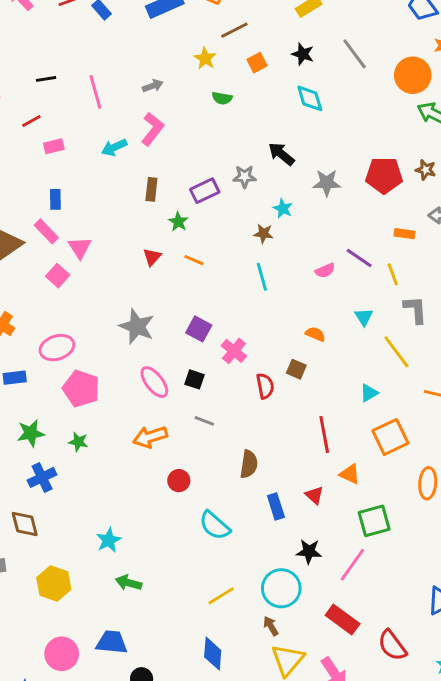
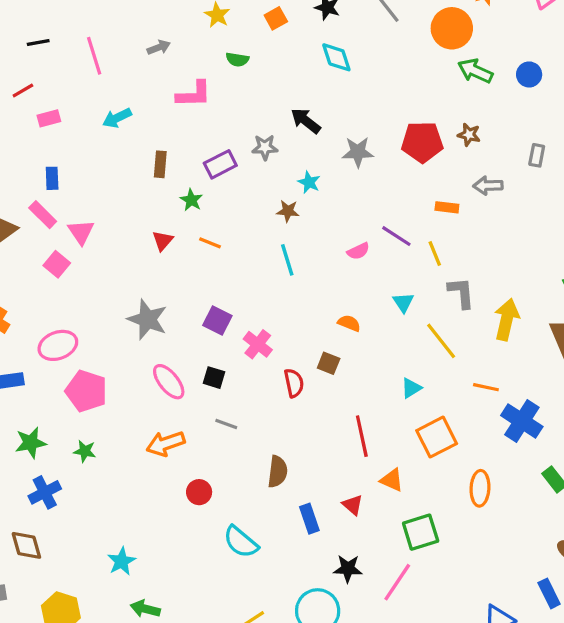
pink L-shape: (153, 129) -> (194, 94), moved, turned 52

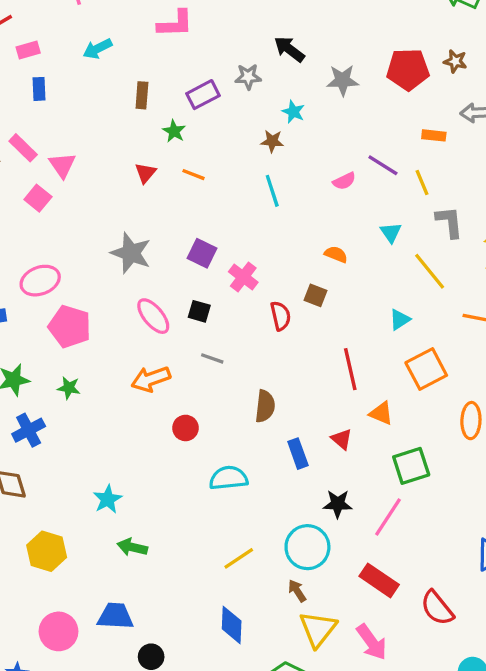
blue rectangle: (52, 178) -> (39, 89), moved
cyan semicircle: (241, 542) -> (228, 478), turned 135

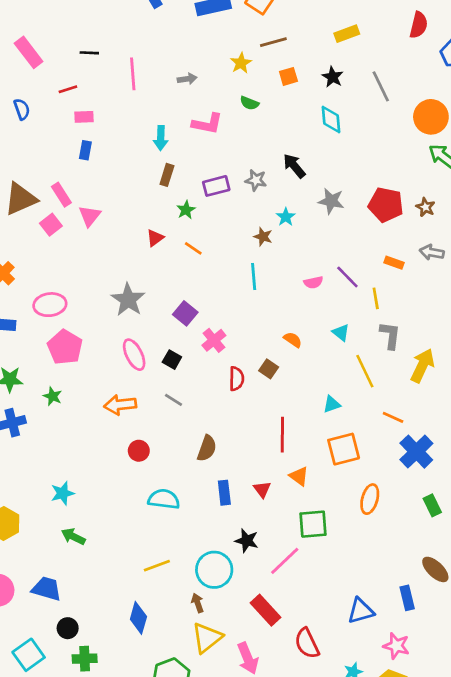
cyan arrow: (97, 49) -> (161, 138), moved, turned -75
pink square: (38, 198) -> (51, 225), moved
cyan triangle: (391, 233) -> (341, 333), turned -30

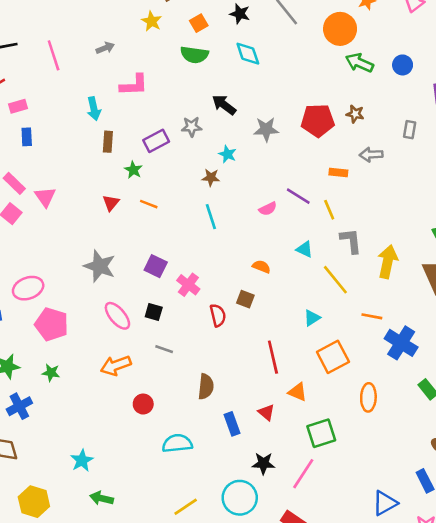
green semicircle: (249, 103) -> (194, 55), moved, size x1.5

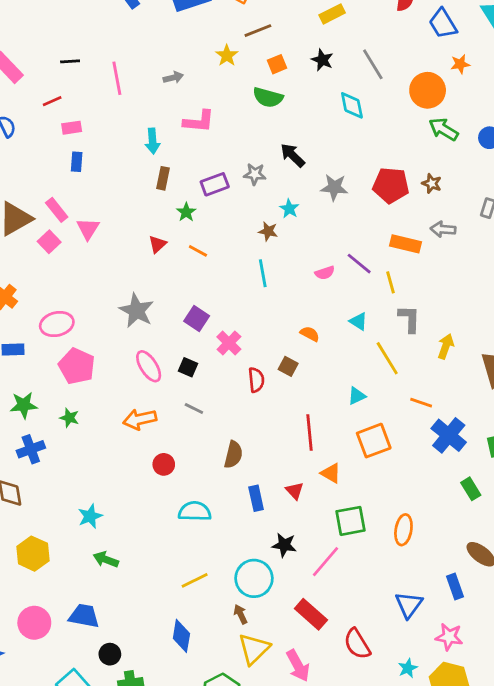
cyan diamond: (248, 54) -> (352, 105), moved
orange rectangle: (338, 173) -> (405, 244), size x1.5
yellow arrow: (388, 262) -> (446, 346), size x0.7
orange ellipse: (368, 397) -> (403, 530), moved
blue triangle: (385, 503) -> (409, 605), turned -32

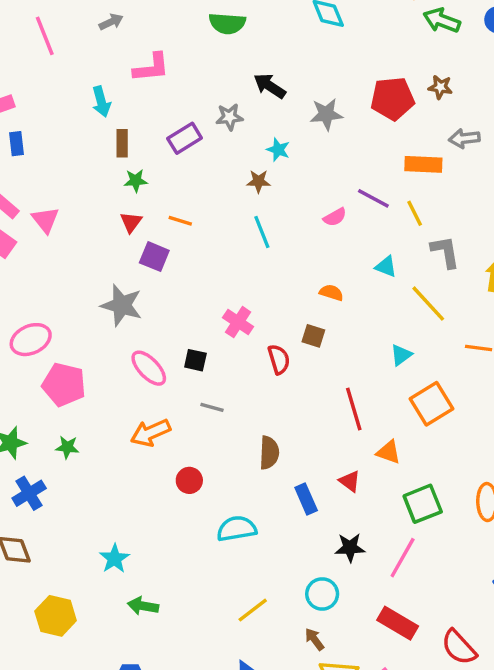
green star: (186, 212) -> (136, 181), moved, turned -30
purple square: (197, 318) -> (154, 257), moved
cyan circle: (254, 578) -> (322, 594), size x0.7

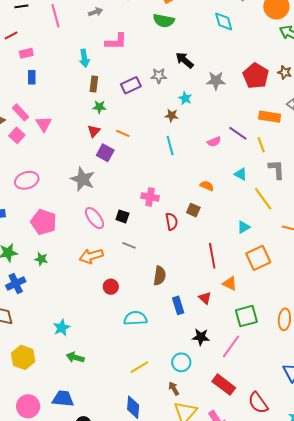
red pentagon: (392, 99) -> (256, 76), turned 30
pink cross: (238, 322) -> (150, 197), turned -30
pink ellipse: (31, 340) -> (27, 180), moved

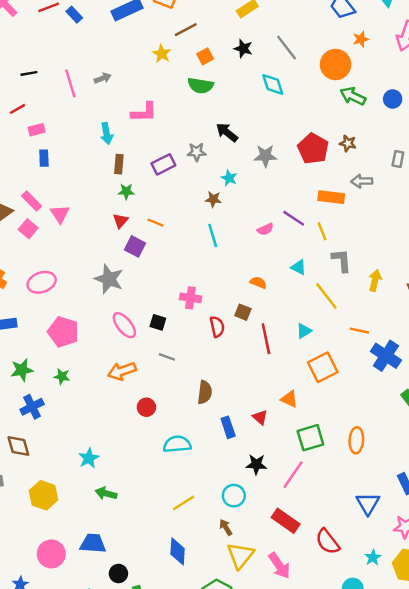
gray arrow: (96, 12) -> (103, 78), moved
red line: (212, 256) -> (266, 339), moved

